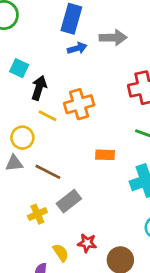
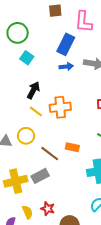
cyan square: (19, 68) -> (27, 58), moved
yellow circle: (22, 138) -> (26, 136), moved
brown line: (48, 172) -> (50, 154), moved
yellow cross: (37, 214) -> (16, 181), size x1.6

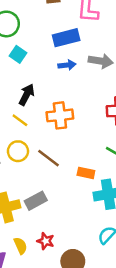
blue rectangle: (66, 44) -> (66, 38), turned 50
yellow line: (36, 111) -> (20, 120), moved
orange rectangle: (72, 147) -> (86, 173), moved
brown line: (50, 154) -> (49, 158), moved

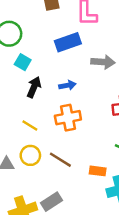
blue arrow: (67, 65) -> (67, 85), moved
black arrow: (27, 95) -> (34, 87), moved

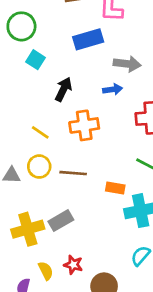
blue arrow: (67, 85) -> (113, 89), moved
black arrow: (34, 87) -> (63, 89), moved
brown line: (60, 160) -> (73, 173), turned -30

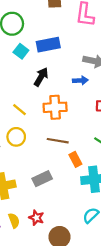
blue rectangle: (88, 39) -> (48, 45), moved
brown line: (73, 173) -> (58, 141), moved
orange rectangle: (115, 188) -> (75, 159), turned 48
gray rectangle: (61, 221) -> (42, 179), moved

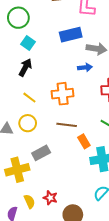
blue rectangle: (48, 45) -> (71, 35), moved
black arrow: (41, 77) -> (25, 68), moved
gray rectangle: (42, 179) -> (41, 153), moved

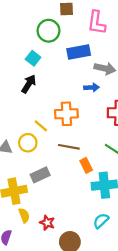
green circle: (18, 18) -> (49, 31), moved
yellow line: (29, 98) -> (41, 126), moved
yellow semicircle: (29, 201) -> (24, 215), moved

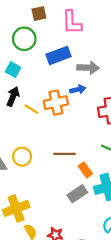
orange cross: (66, 114) -> (56, 103), moved
yellow line: (41, 126) -> (31, 109), moved
gray rectangle: (40, 175) -> (77, 194), moved

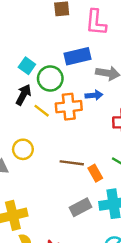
green circle: (24, 39) -> (50, 78), moved
yellow circle: (22, 157) -> (23, 149), moved
orange rectangle: (85, 170) -> (95, 173), moved

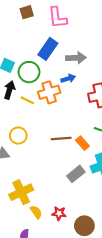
blue rectangle: (77, 56) -> (48, 49), turned -30

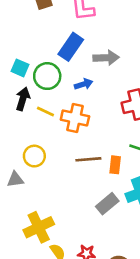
blue arrow: (68, 79) -> (84, 84), moved
orange cross: (49, 92) -> (75, 118), moved, turned 30
orange rectangle: (82, 143) -> (115, 165), turned 48

